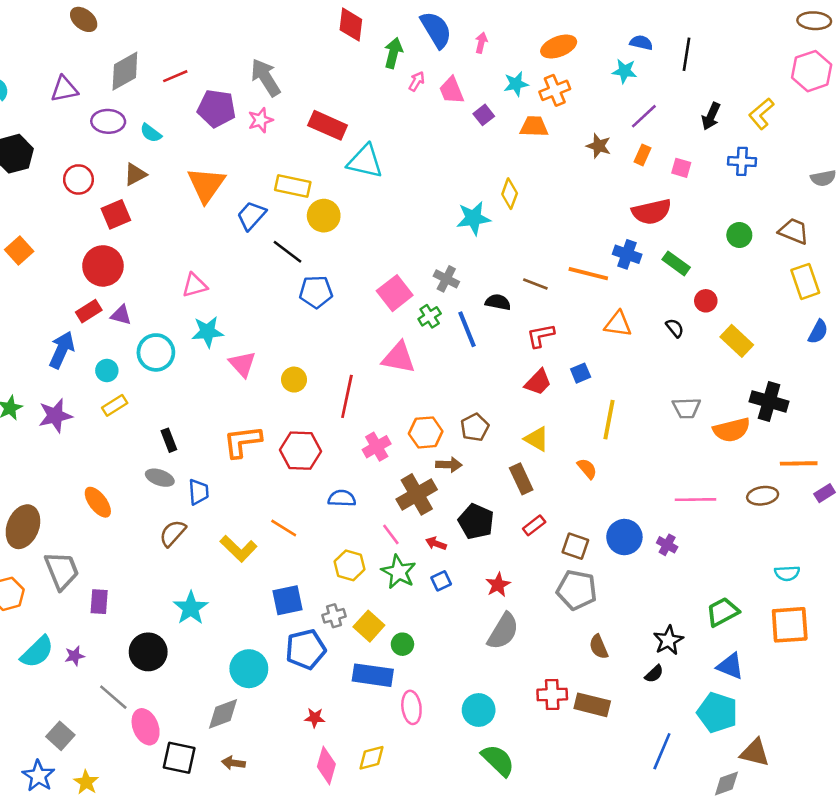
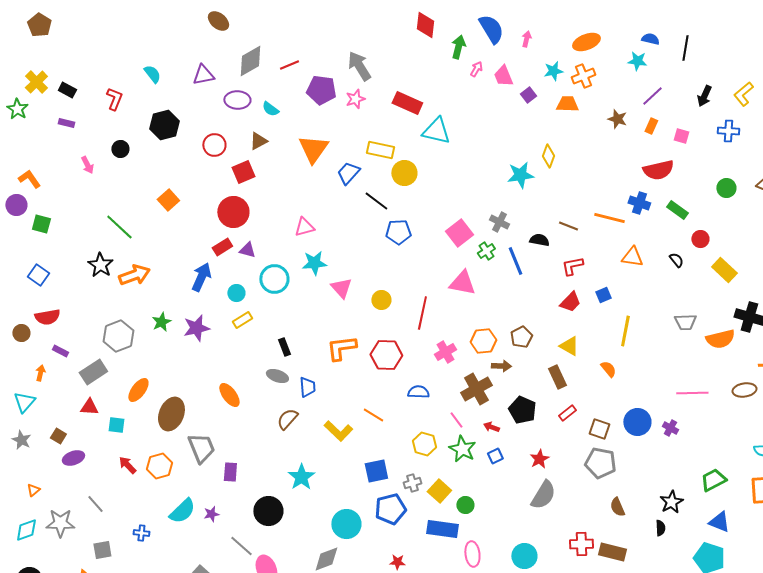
black semicircle: (654, 674) -> (660, 528), turned -49

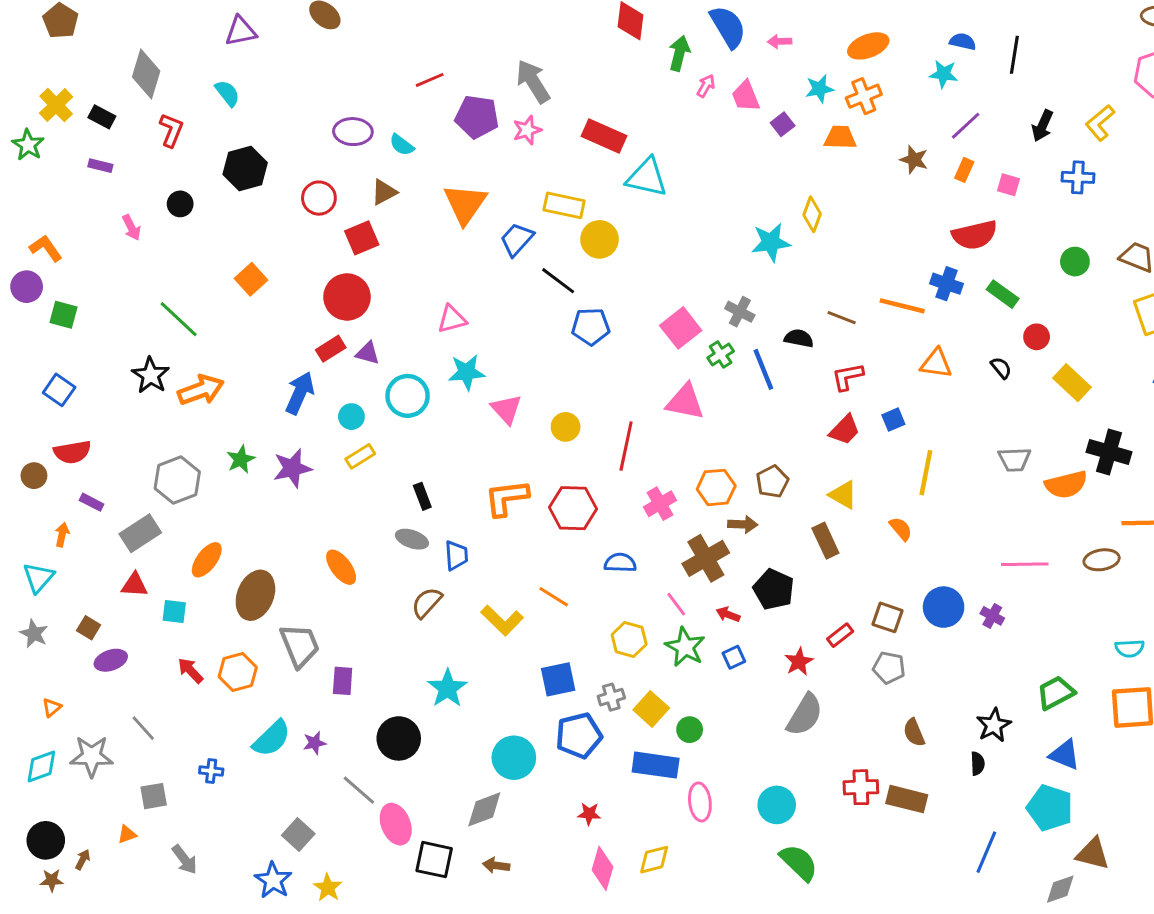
pink arrow: (526, 39) -> (780, 42), turned -105
gray diamond: (250, 61) -> (146, 74), moved, turned -44
purple triangle: (203, 75) -> (241, 31), moved
red rectangle: (567, 413) -> (840, 635), moved
gray pentagon: (600, 463) -> (889, 668), size x0.7

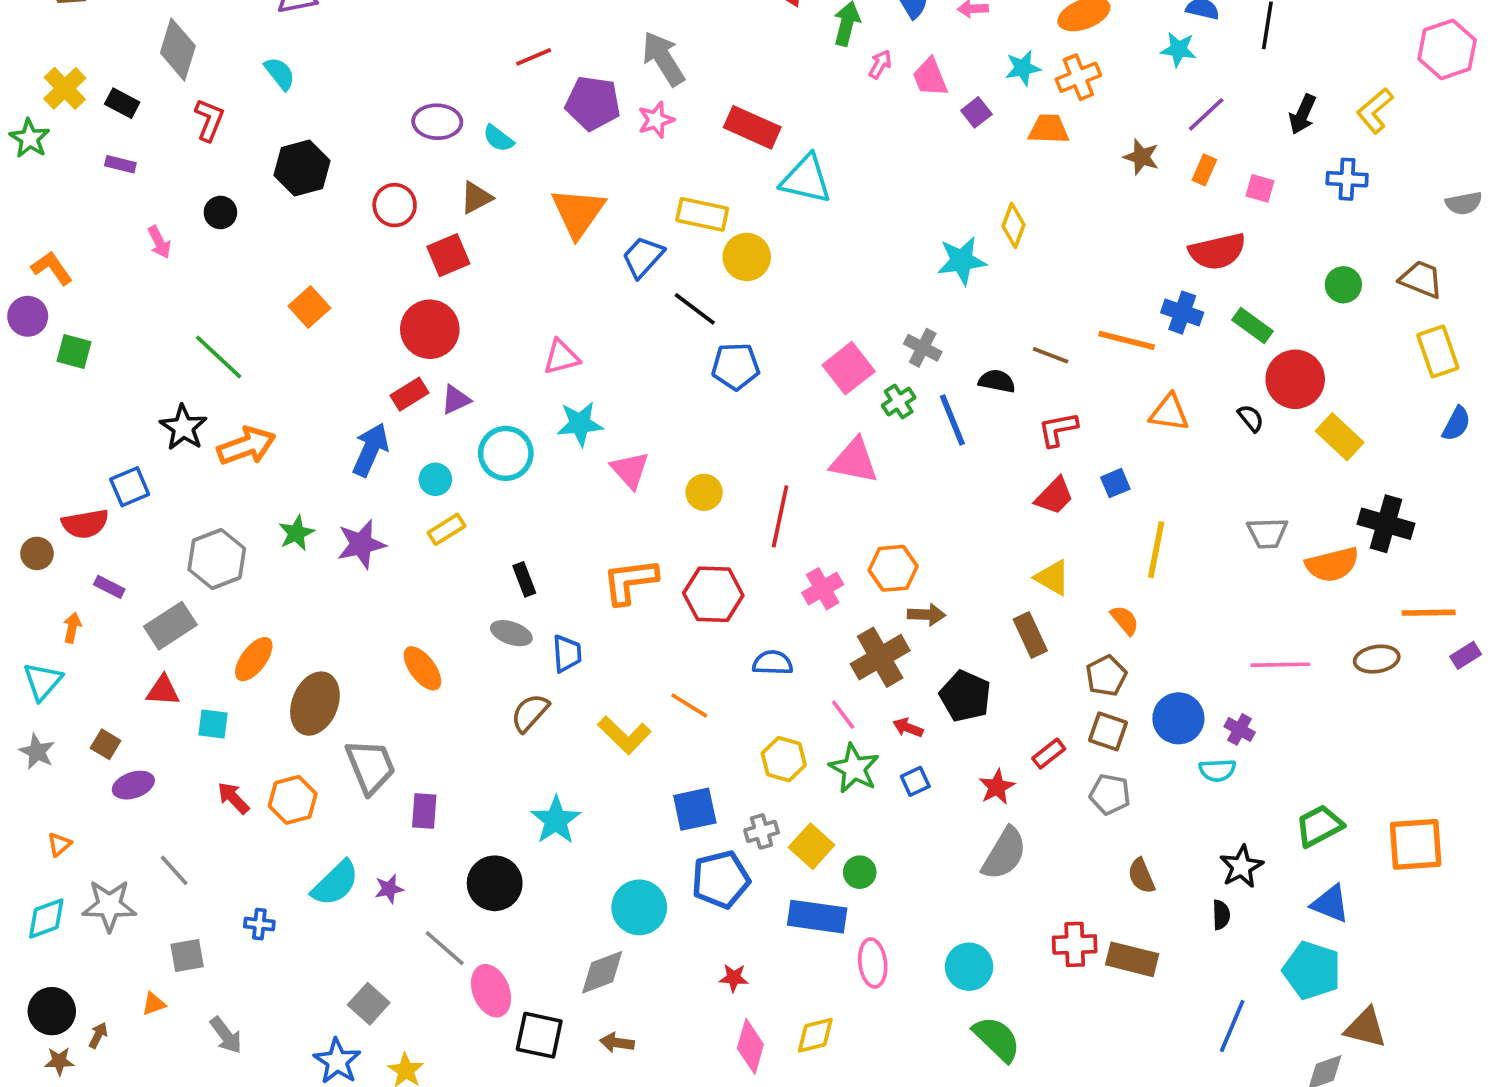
red circle: (1037, 337) -> (1295, 379), size x1.8
purple triangle: (368, 353) -> (456, 400), turned -40
blue square: (59, 390) -> (130, 487), moved, turned 32
brown pentagon: (772, 482) -> (1106, 676), moved
cyan semicircle: (1130, 648) -> (1217, 770), moved

